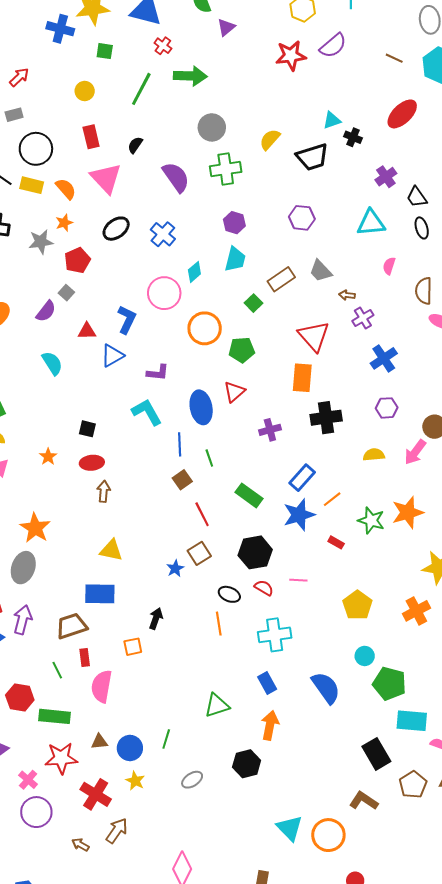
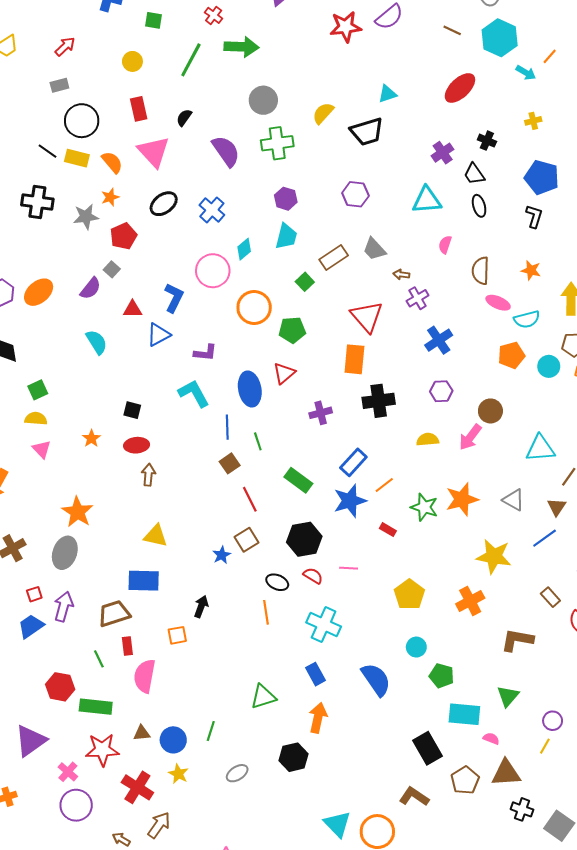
black cross: (353, 137) -> (487, 141), moved
cyan cross: (275, 635) -> (324, 624), turned 32
green pentagon: (389, 684) -> (442, 676), size x0.7

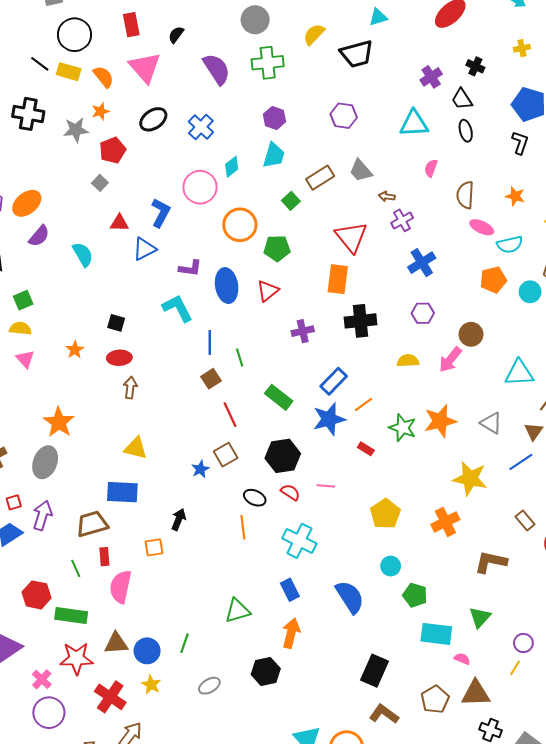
purple semicircle: (90, 288) -> (39, 236), moved
blue ellipse: (250, 389) -> (227, 286), moved
brown triangle: (142, 733) -> (116, 643), size x1.4
black rectangle: (428, 748) -> (374, 671), moved, turned 52

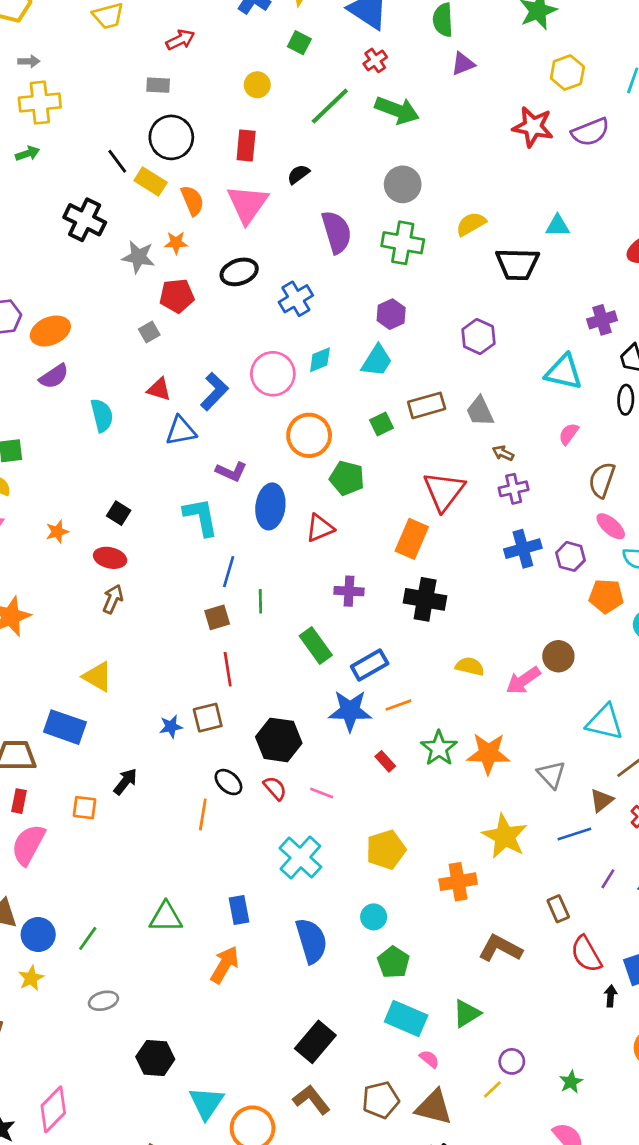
purple hexagon: (423, 313) -> (570, 556), moved
green rectangle: (279, 397) -> (316, 645), moved
cyan cross: (299, 541) -> (300, 858), moved
black hexagon: (266, 672) -> (155, 1058), moved

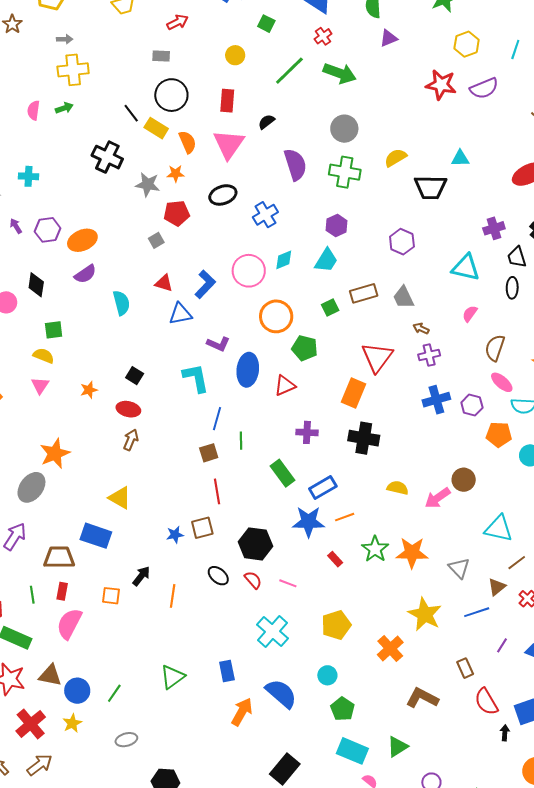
orange line: (203, 815) -> (173, 596), moved
orange cross: (458, 882) -> (390, 648), turned -32
green triangle: (166, 917) -> (172, 677), turned -36
blue semicircle: (311, 941) -> (281, 694), turned -32
orange arrow: (225, 965) -> (242, 712), moved

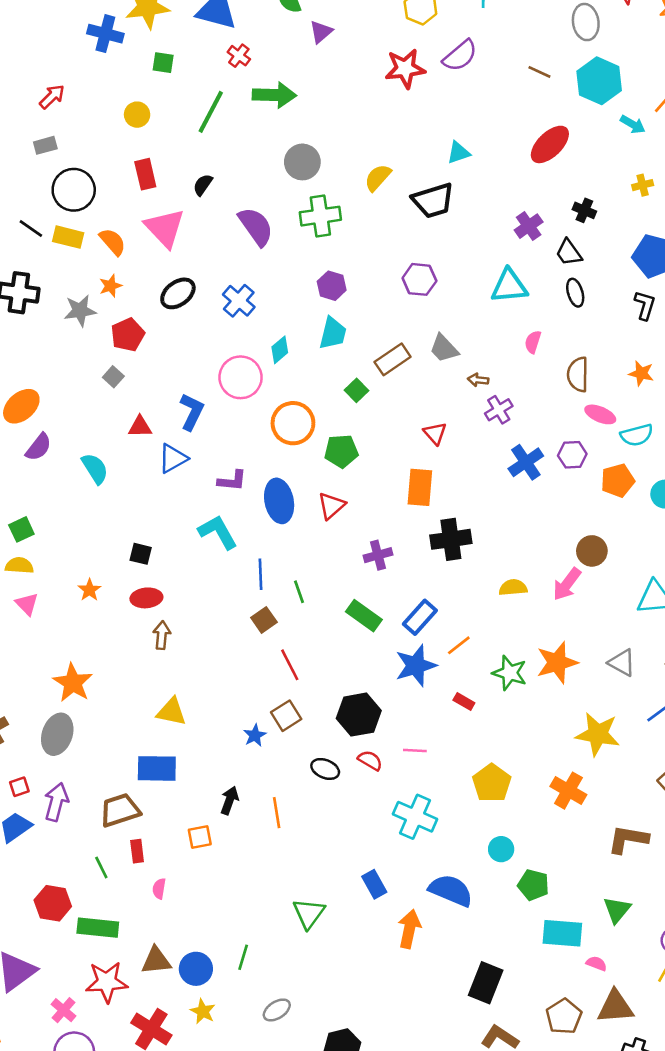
red triangle: (377, 357) -> (435, 433), size x0.6
pink semicircle: (69, 624) -> (159, 889), size x0.5

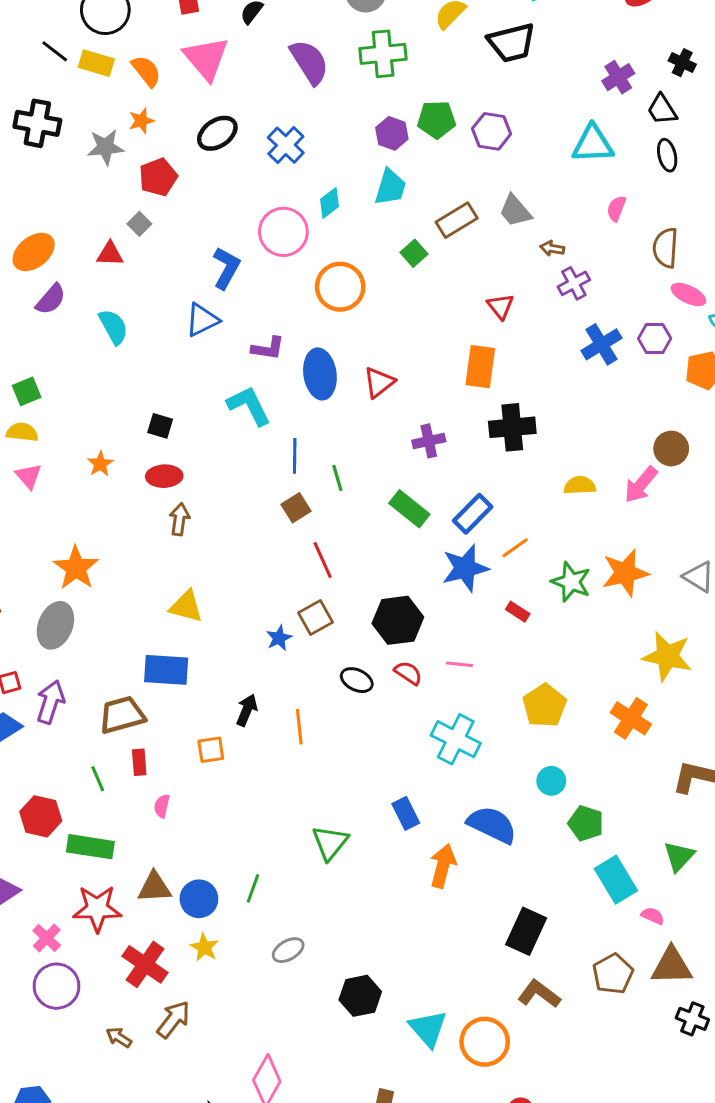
red triangle: (140, 427) -> (110, 254), moved
green pentagon: (341, 451) -> (437, 120), moved
cyan rectangle: (562, 933) -> (616, 880), turned 51

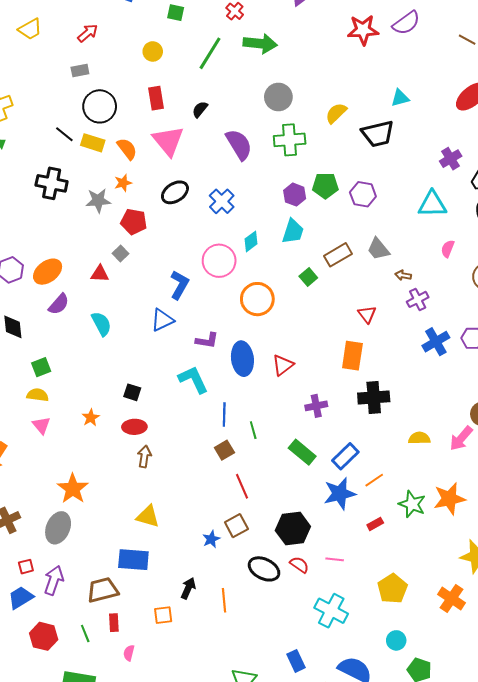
red pentagon: (158, 177) -> (134, 222), turned 30
red rectangle: (518, 612) -> (375, 524), turned -63
black ellipse: (357, 680) -> (264, 569), size x1.4
red hexagon: (41, 816) -> (44, 636), moved

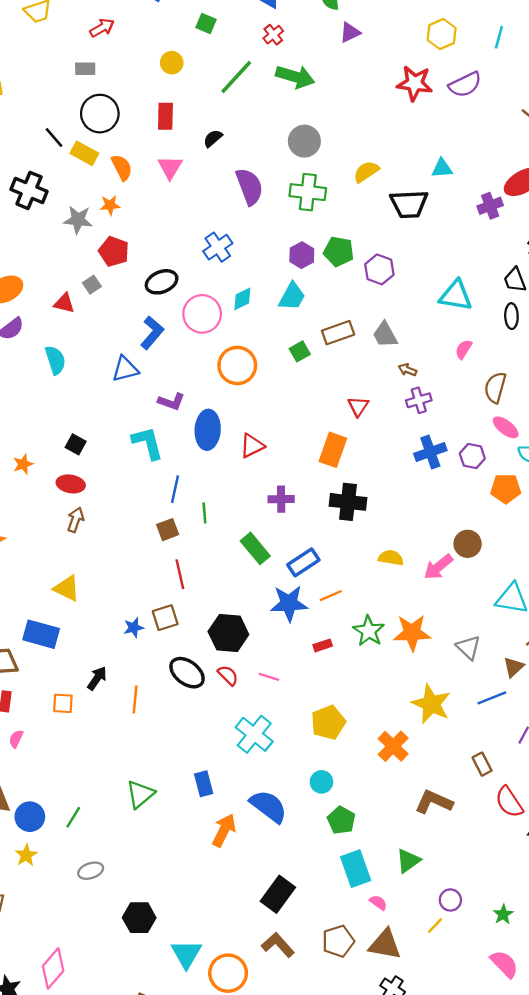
pink triangle: (168, 141) -> (170, 167), size x0.7
purple cross: (451, 159) -> (490, 206), moved
black ellipse: (175, 192) -> (162, 282), moved

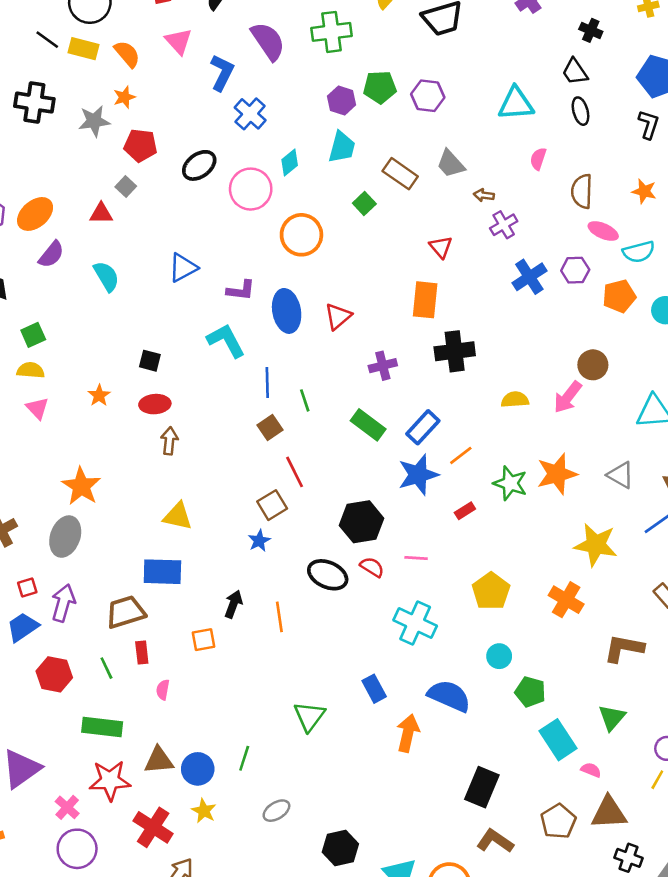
blue L-shape: (152, 333) -> (222, 73), moved
brown rectangle: (338, 333) -> (400, 174), turned 68
brown square: (165, 618) -> (272, 505), moved

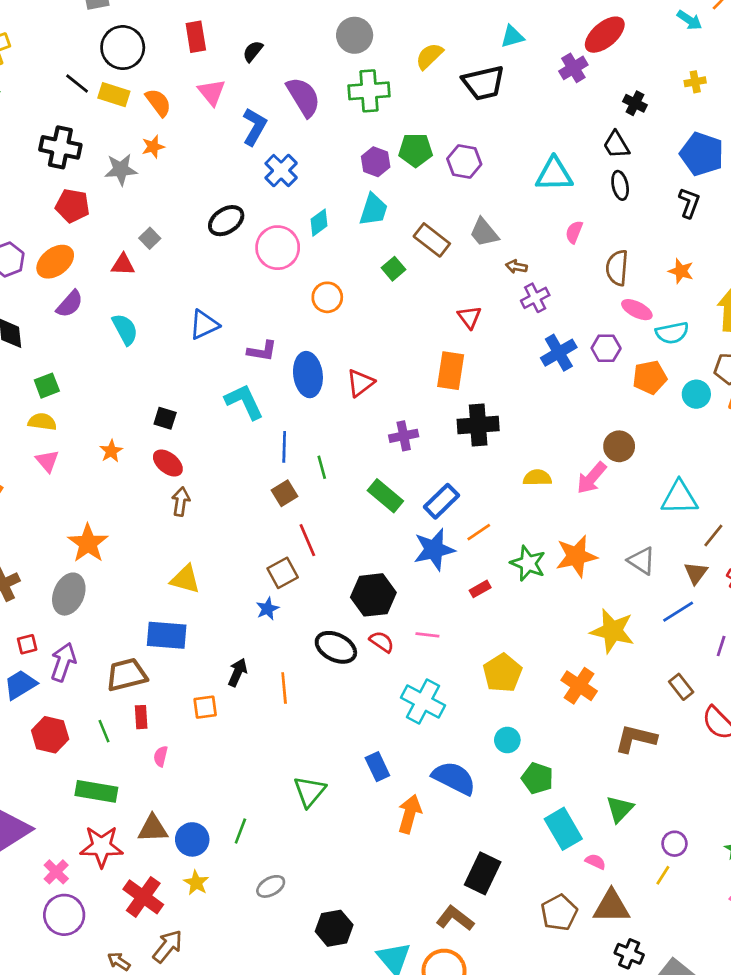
red pentagon: (141, 145) -> (73, 206), moved
orange circle: (301, 235) -> (327, 297), size x0.7
red ellipse: (155, 404) -> (168, 463), turned 40
brown L-shape: (495, 841) -> (455, 918), moved

